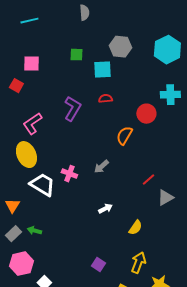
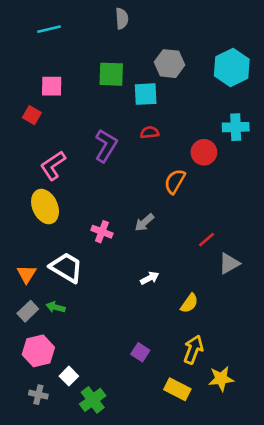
green square: (76, 55) -> (111, 74), size x1.5
white trapezoid: (42, 185) -> (66, 267), moved

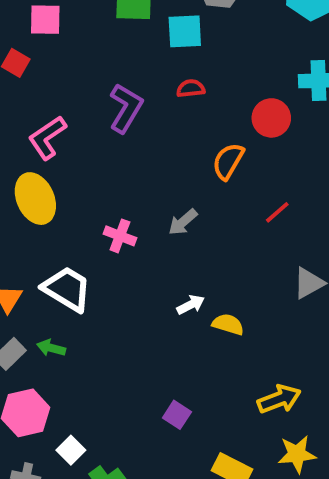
red line: (207, 240) -> (277, 212), moved
yellow semicircle: (189, 303) -> (228, 324), moved, turned -108
yellow arrow: (193, 350) -> (279, 399), moved, turned 48

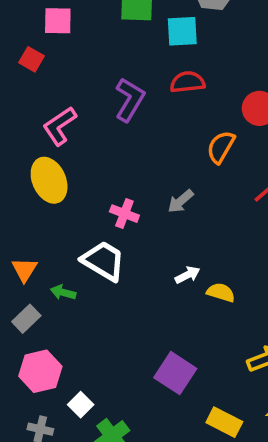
red semicircle: (191, 88) -> (188, 82), size x1.4
white trapezoid: (67, 289) -> (103, 261), moved
green arrow: (51, 348) -> (63, 292), moved
purple square: (177, 415) -> (175, 373), size x1.6

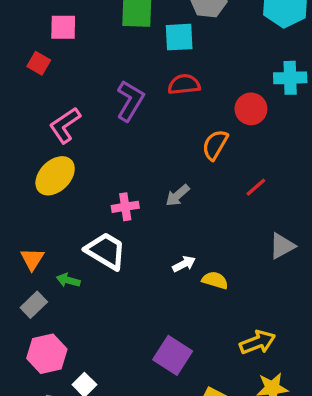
yellow ellipse: (49, 180) -> (55, 176), turned 69
pink cross: (124, 214) -> (125, 207), turned -30

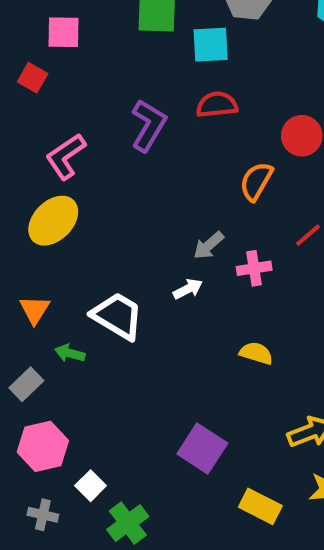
pink cross: (125, 207) -> (254, 268), moved
orange triangle: (32, 259) -> (35, 310), moved
white arrow: (184, 264) -> (188, 289), moved

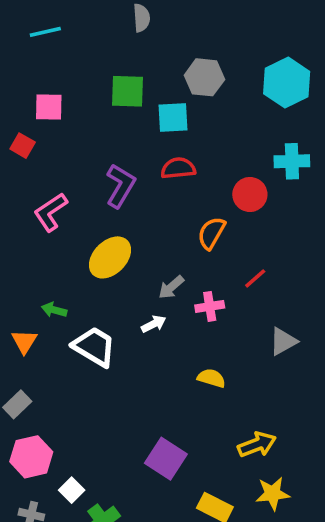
yellow ellipse: (53, 221) -> (110, 257), moved
green arrow: (70, 353) -> (54, 310), moved

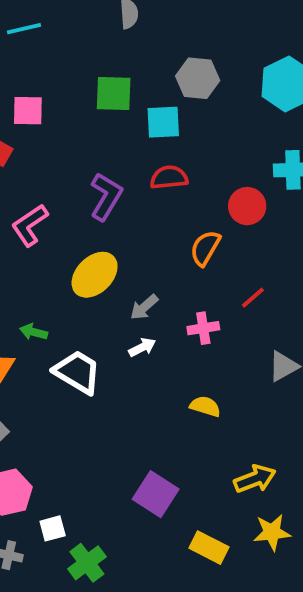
gray arrow: (171, 287) -> (144, 307), moved
white square: (72, 490) -> (53, 528), turned 30

